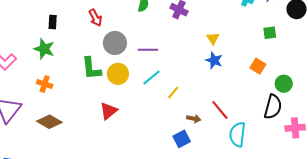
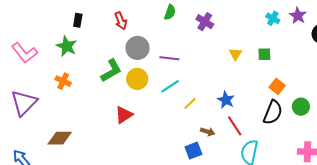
green square: (270, 33) -> (264, 54), moved
blue star: (214, 60) -> (226, 100), moved
green L-shape: (91, 68) -> (111, 71), turned -120
black semicircle: (273, 107) -> (273, 112), moved
brown diamond: (49, 122) -> (60, 138), moved, turned -35

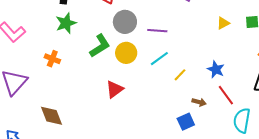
green star: (67, 46) -> (66, 23), moved, turned 30
yellow triangle: (235, 54) -> (223, 23), turned 32
brown diamond: (60, 138) -> (52, 116), turned 70

